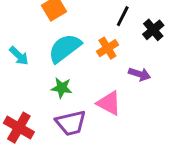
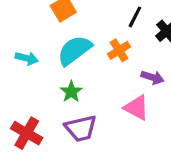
cyan arrow: (19, 56) -> (27, 58), turned -30
green star: (62, 88) -> (71, 92), turned 30
pink triangle: (109, 103) -> (137, 108), moved

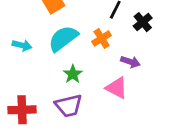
green star: (71, 92) -> (73, 74), moved
red cross: (27, 133) -> (22, 110), turned -32

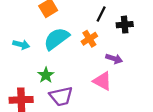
black cross: (143, 22) -> (125, 25), turned 35
green star: (73, 74) -> (46, 75), moved

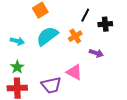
green star: (46, 75) -> (17, 67), moved
pink triangle: (102, 81) -> (74, 72), moved

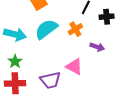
cyan arrow: (17, 41) -> (15, 34), size x1.5

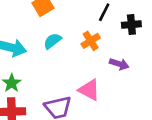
cyan semicircle: (46, 29) -> (52, 41), size x0.6

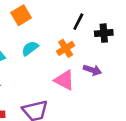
pink triangle: (89, 90) -> (64, 80), moved

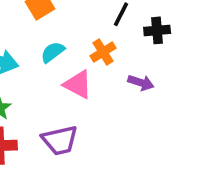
pink triangle: (64, 80) -> (78, 84), moved

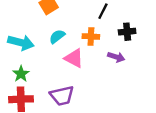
black cross: (157, 30) -> (127, 32), moved
orange cross: (103, 52) -> (91, 36), turned 35

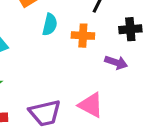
cyan semicircle: (57, 36) -> (50, 24), moved, turned 140
pink triangle: (74, 58) -> (91, 105), moved

